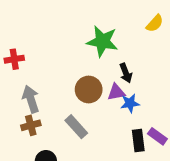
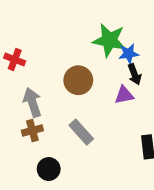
red cross: (14, 59) -> (15, 60), turned 30
brown circle: (89, 90) -> (78, 80), moved
blue star: (130, 103) -> (129, 54), moved

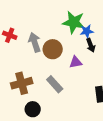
purple triangle: (124, 95) -> (76, 62), moved
gray arrow: (32, 102) -> (35, 42), moved
brown cross: (32, 131) -> (22, 83), size x1.5

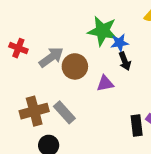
gray arrow: (35, 42) -> (51, 57), turned 72
gray rectangle: (55, 84) -> (64, 112), moved

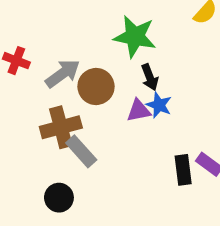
blue star: (120, 43) -> (159, 105), moved, turned 30
black arrow: (125, 61) -> (150, 77), moved
brown cross: (34, 111) -> (61, 127), moved

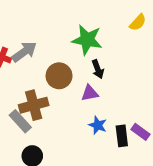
gray arrow: (63, 74) -> (24, 52), moved
blue star: (159, 105) -> (98, 125), moved
gray rectangle: (81, 151) -> (20, 121), moved

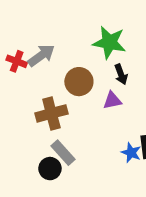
gray rectangle: (20, 121) -> (63, 153), moved
blue star: (98, 125) -> (131, 153), moved

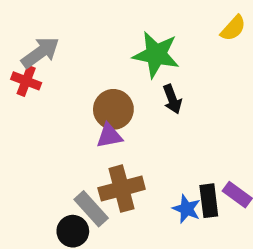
gray arrow: (41, 55) -> (40, 53), moved
purple triangle: (112, 100) -> (109, 136), moved
brown cross: (51, 113) -> (122, 189), moved

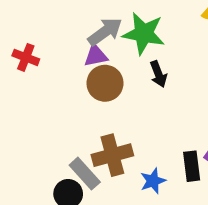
gray arrow: (40, 53) -> (105, 32), moved
purple triangle: (109, 136) -> (96, 56), moved
blue star: (186, 209) -> (153, 181), moved, turned 30

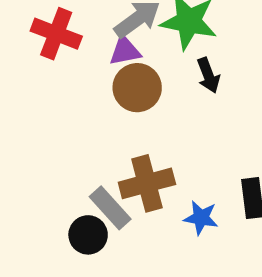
red cross: (26, 57) -> (56, 34), moved, size x1.4
blue star: (153, 181) -> (201, 218), turned 30

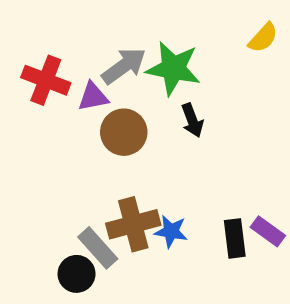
purple triangle: (125, 51) -> (93, 97), moved
blue star: (201, 218) -> (171, 231), moved

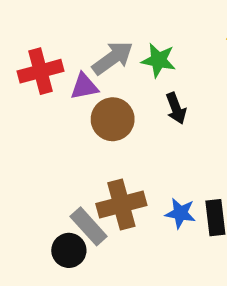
green star: (173, 68) -> (159, 60), size x0.7
red cross: (46, 80) -> (40, 71), turned -36
blue star: (171, 231) -> (180, 213), moved

